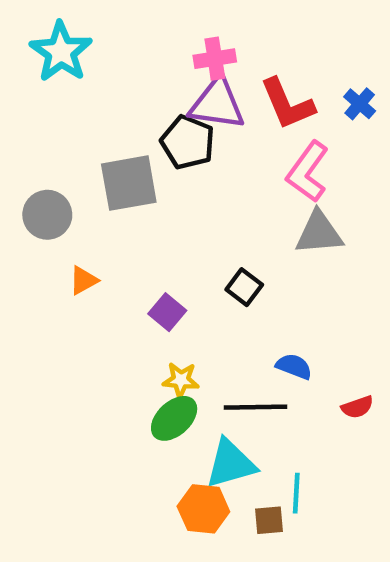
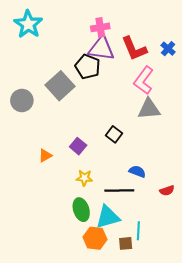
gray square: (129, 183) -> (60, 86), turned -32
orange triangle: (84, 280) -> (45, 156), moved
green ellipse: (174, 418) -> (81, 210), moved, turned -65

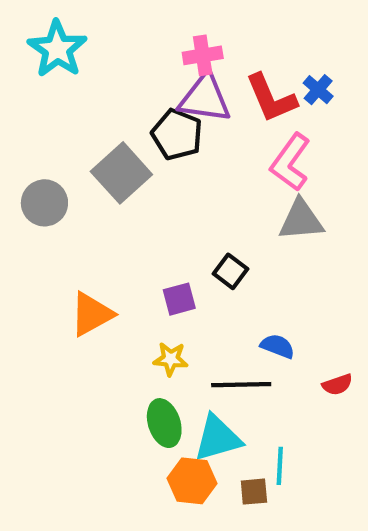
blue cross: (168, 49) -> (318, 90), moved
purple square: (78, 146) -> (179, 299), moved, turned 35
orange triangle: (45, 156) -> (92, 314), size x1.6

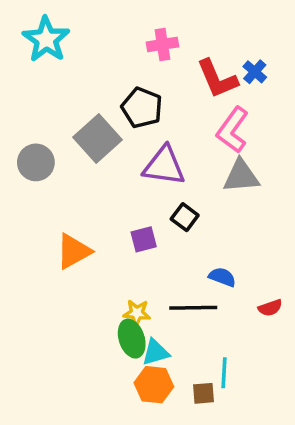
purple triangle: (205, 98) -> (164, 166), moved
yellow star: (171, 359) -> (137, 313), moved
cyan triangle: (218, 438) -> (156, 352), moved, size x0.7

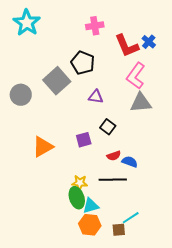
purple triangle: (164, 166) -> (96, 97), size x0.6
red semicircle: (270, 308) -> (114, 156), moved
cyan line: (224, 373) -> (131, 218), turned 54

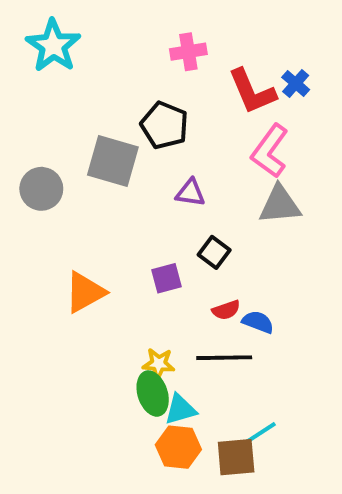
gray square: (57, 81) -> (113, 161), turned -32
brown square: (119, 230) -> (236, 457), size x1.5

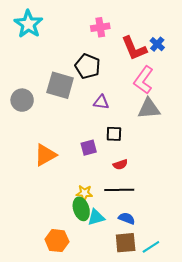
black square: (214, 252) -> (114, 134), turned -35
blue semicircle: (258, 322) -> (127, 218), moved
cyan line: (260, 433) -> (151, 247), moved
orange hexagon: (178, 447) -> (57, 241), moved

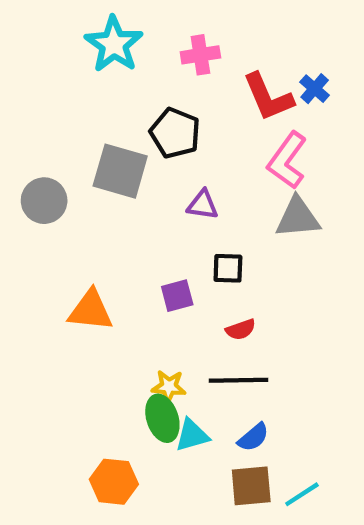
cyan star: (28, 24) -> (114, 44), moved
orange triangle: (45, 155) -> (91, 311), turned 35
blue semicircle: (127, 218) -> (253, 437), turned 119

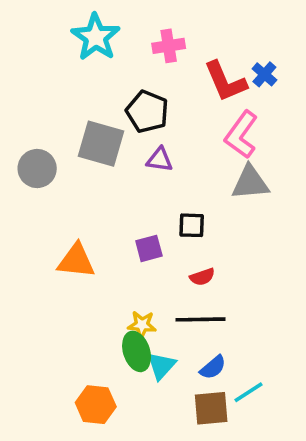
purple triangle: (203, 205) -> (160, 160), moved
cyan triangle: (192, 435) -> (161, 366), turned -32
cyan line: (302, 494) -> (248, 392), moved

